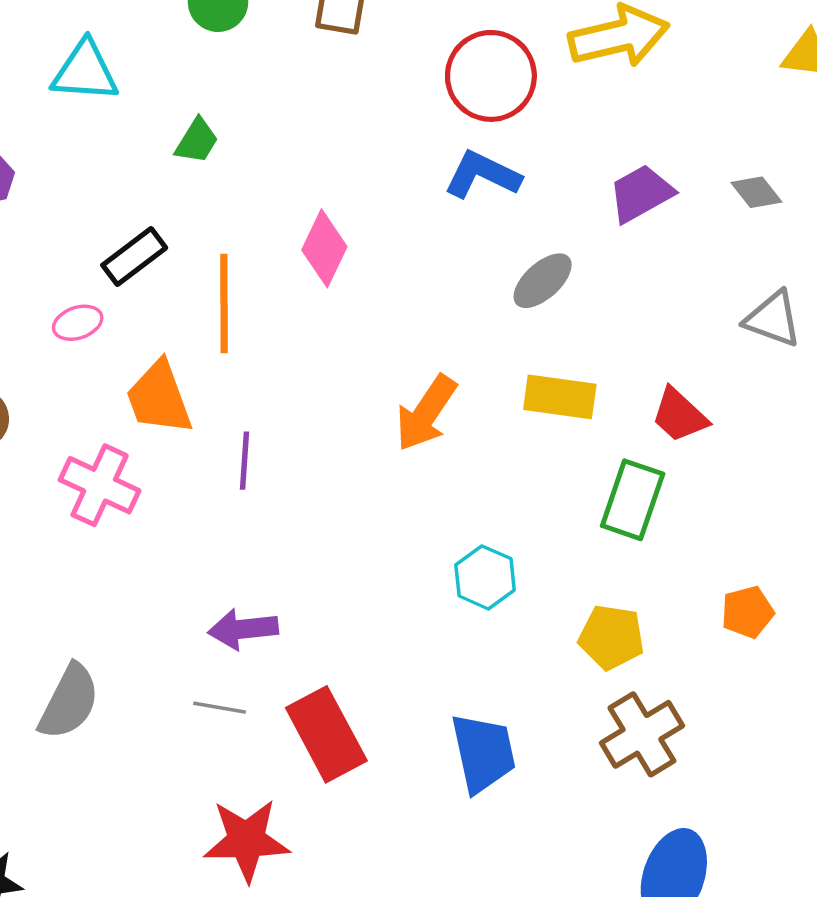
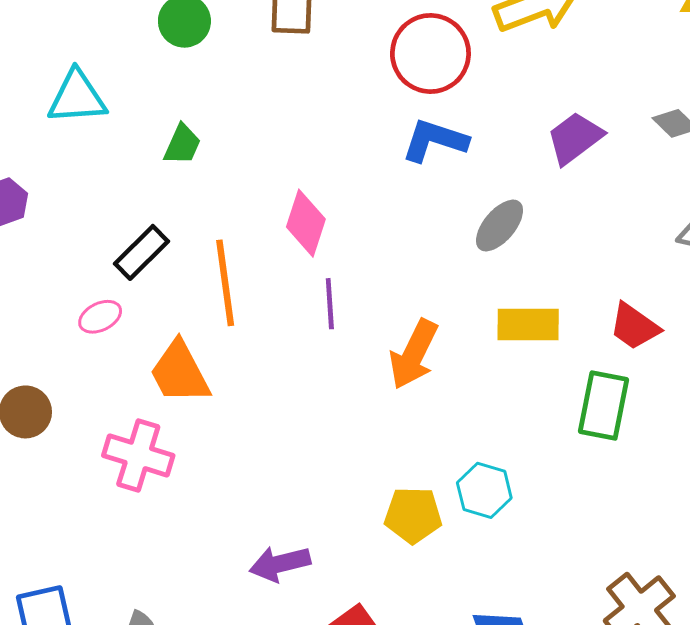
purple line: (244, 461) -> (330, 304), moved
yellow pentagon: (611, 637) -> (413, 515), moved

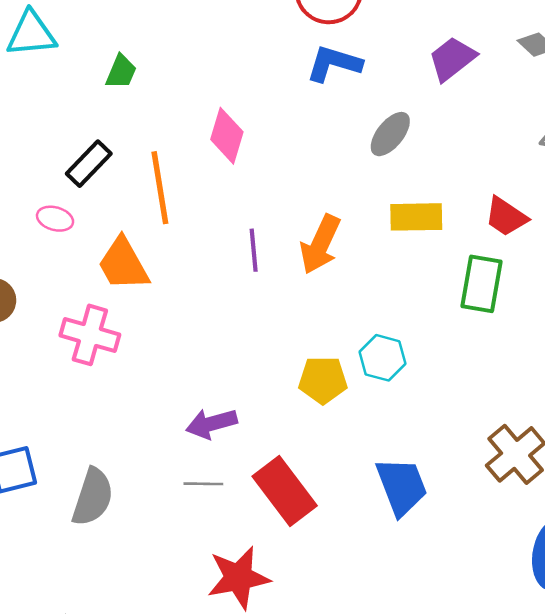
purple line: (330, 304) -> (254, 250), moved
pink ellipse: (100, 317) -> (55, 219), turned 44

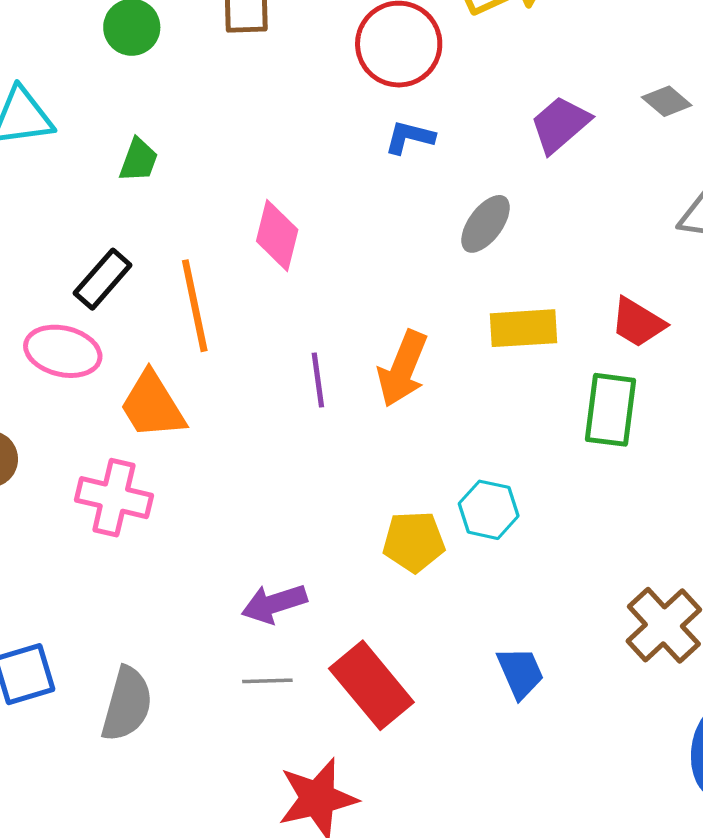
blue L-shape: (334, 64) -> (410, 137), size x0.7
pink ellipse: (55, 219) -> (63, 351), size x1.6
blue trapezoid: (402, 486) -> (520, 673), size x0.7

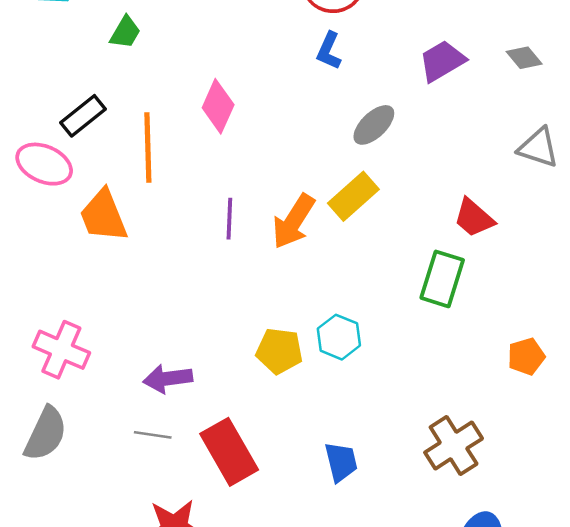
blue L-shape: (410, 137) -> (329, 51), turned -90
yellow rectangle: (524, 328) -> (353, 196), moved, turned -48
pink cross: (114, 498) -> (61, 350), moved

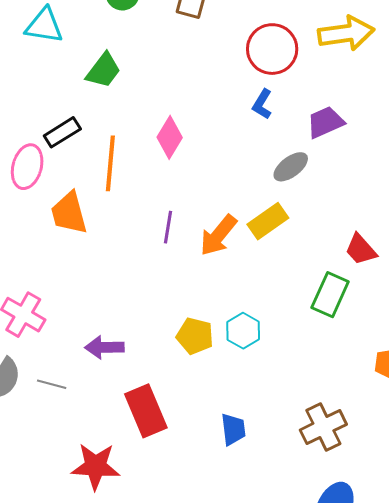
green trapezoid: (125, 32) -> (103, 70), size x1.4
purple trapezoid: (442, 61) -> (325, 122), moved
pink ellipse: (44, 164) -> (27, 167), turned 75
gray line: (153, 435) -> (52, 384), moved

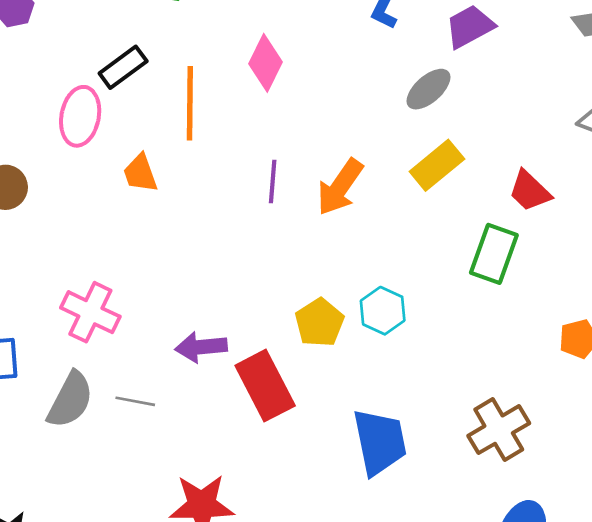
orange trapezoid: (69, 213) -> (140, 173), size x0.7
yellow rectangle: (268, 221) -> (437, 165), moved
yellow pentagon: (195, 336) -> (319, 323), turned 30
red rectangle: (146, 411) -> (265, 386), moved
blue trapezoid: (233, 429) -> (380, 442), size x1.6

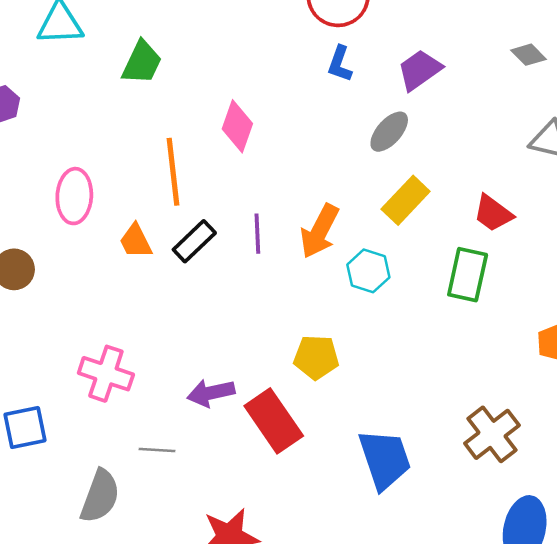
black rectangle: (123, 67) -> (194, 241), moved
cyan hexagon: (383, 311) -> (368, 271), moved
yellow pentagon: (319, 323) -> (316, 357), turned -30
gray semicircle: (70, 400) -> (100, 496), moved

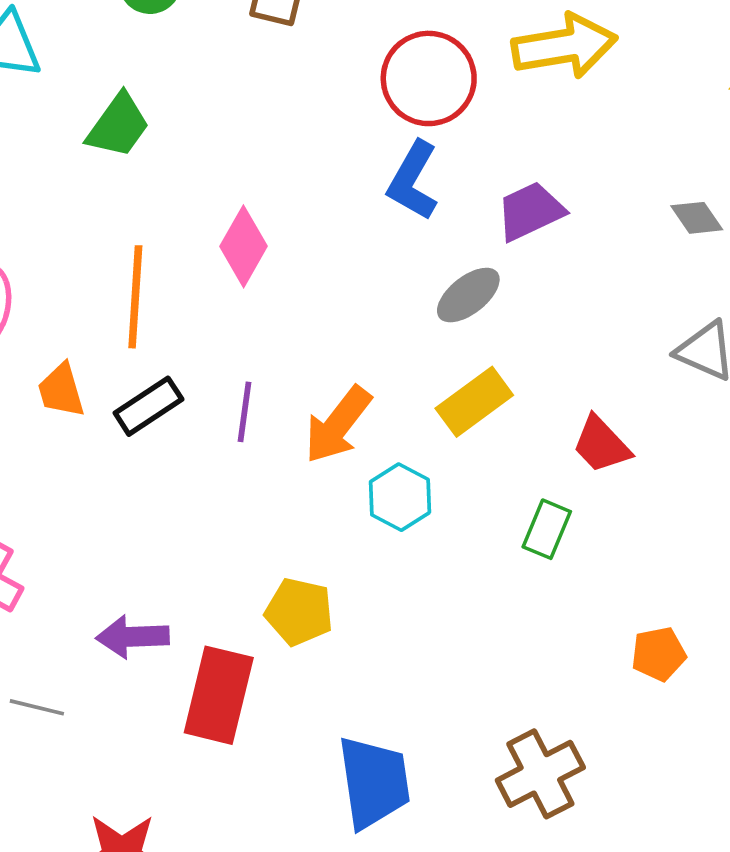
blue L-shape: (340, 64) -> (413, 181), size x1.4
green rectangle: (468, 275) -> (547, 529), size x0.7
red rectangle: (274, 421) -> (219, 695), turned 38

